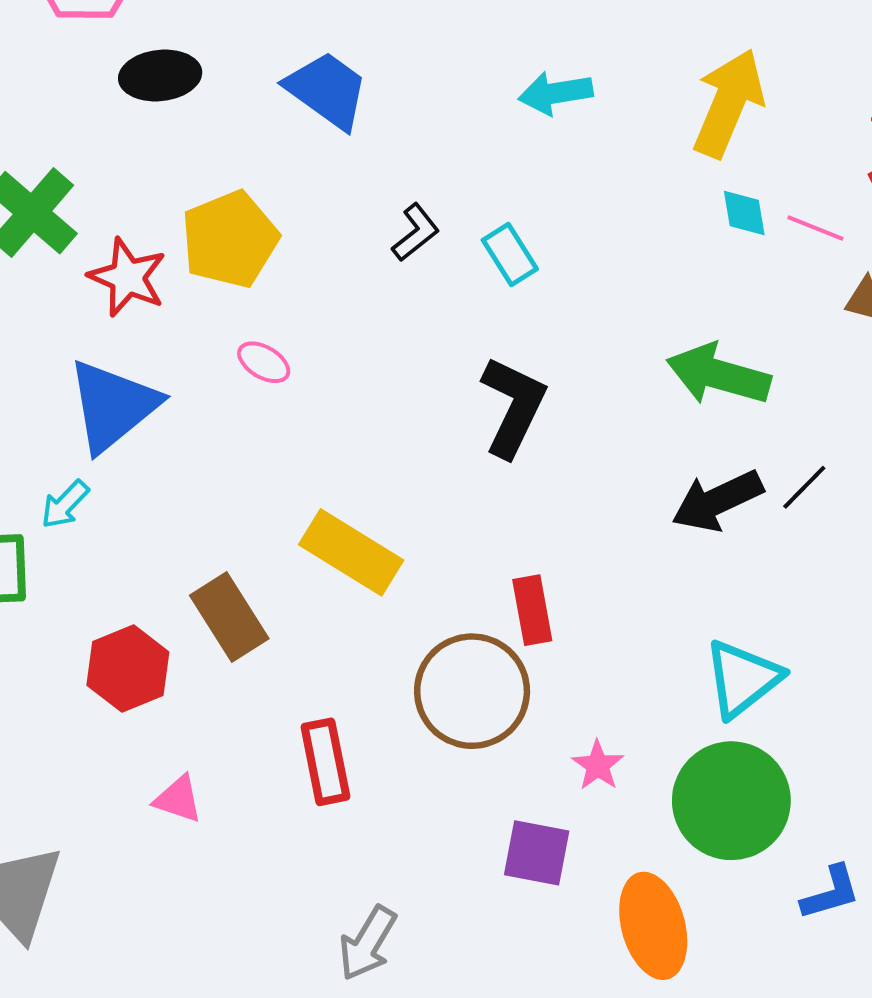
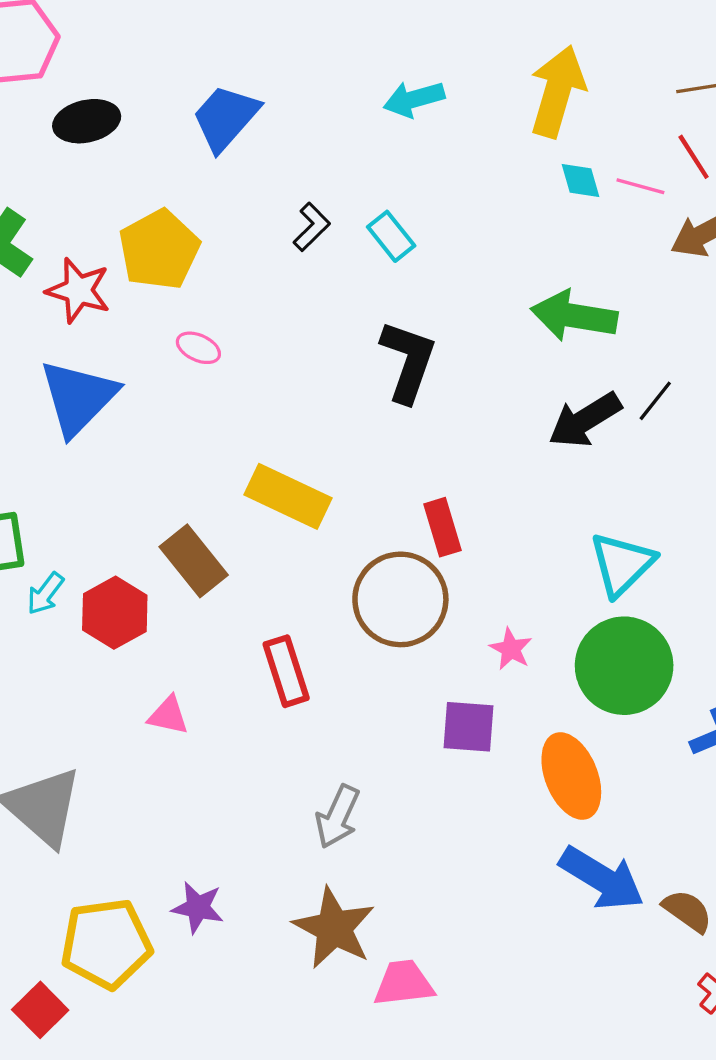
blue trapezoid: (327, 90) -> (226, 118), turned -78
cyan arrow: (65, 504) -> (45, 594), moved

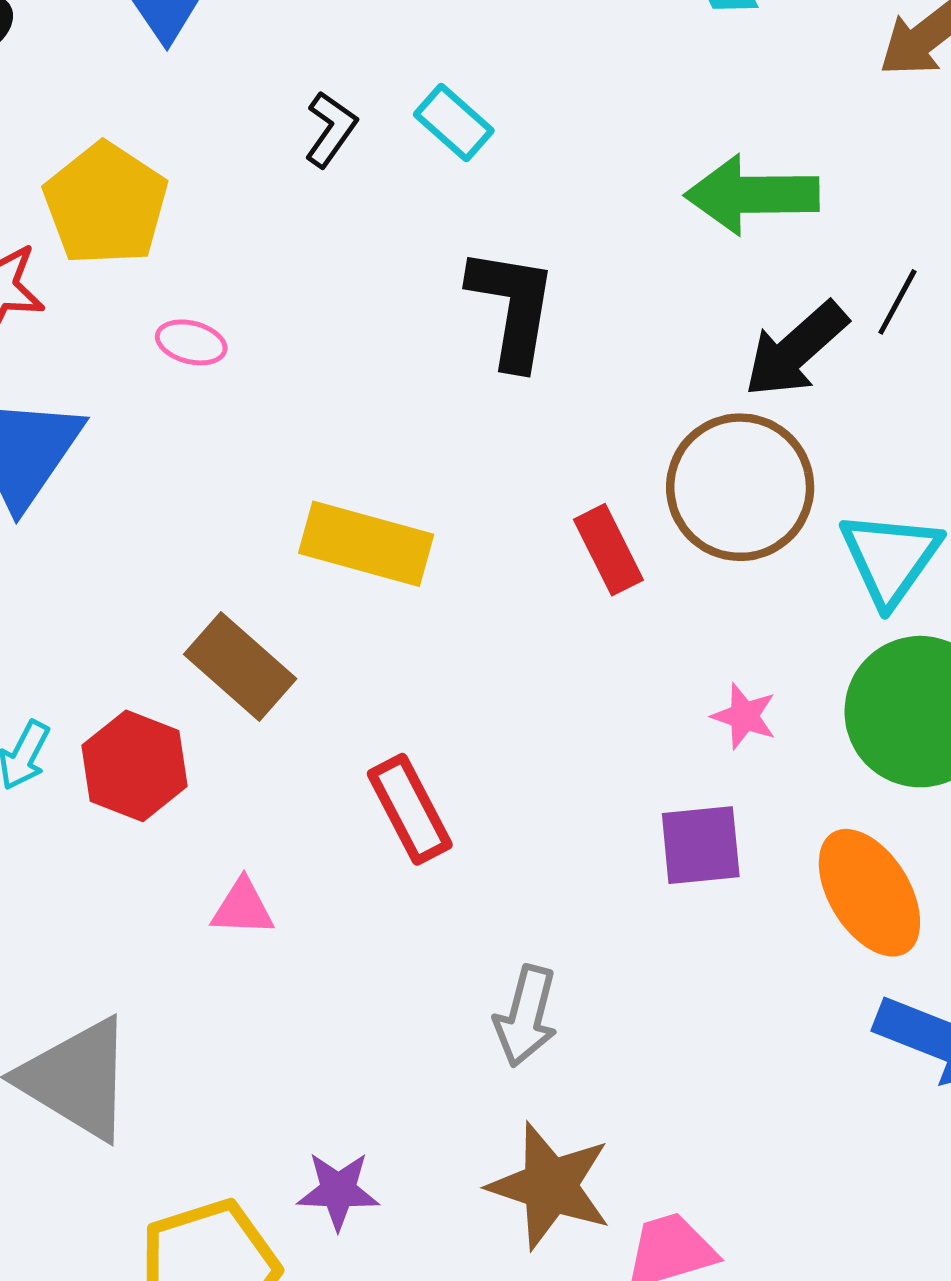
brown circle: (400, 599) -> (740, 487), moved

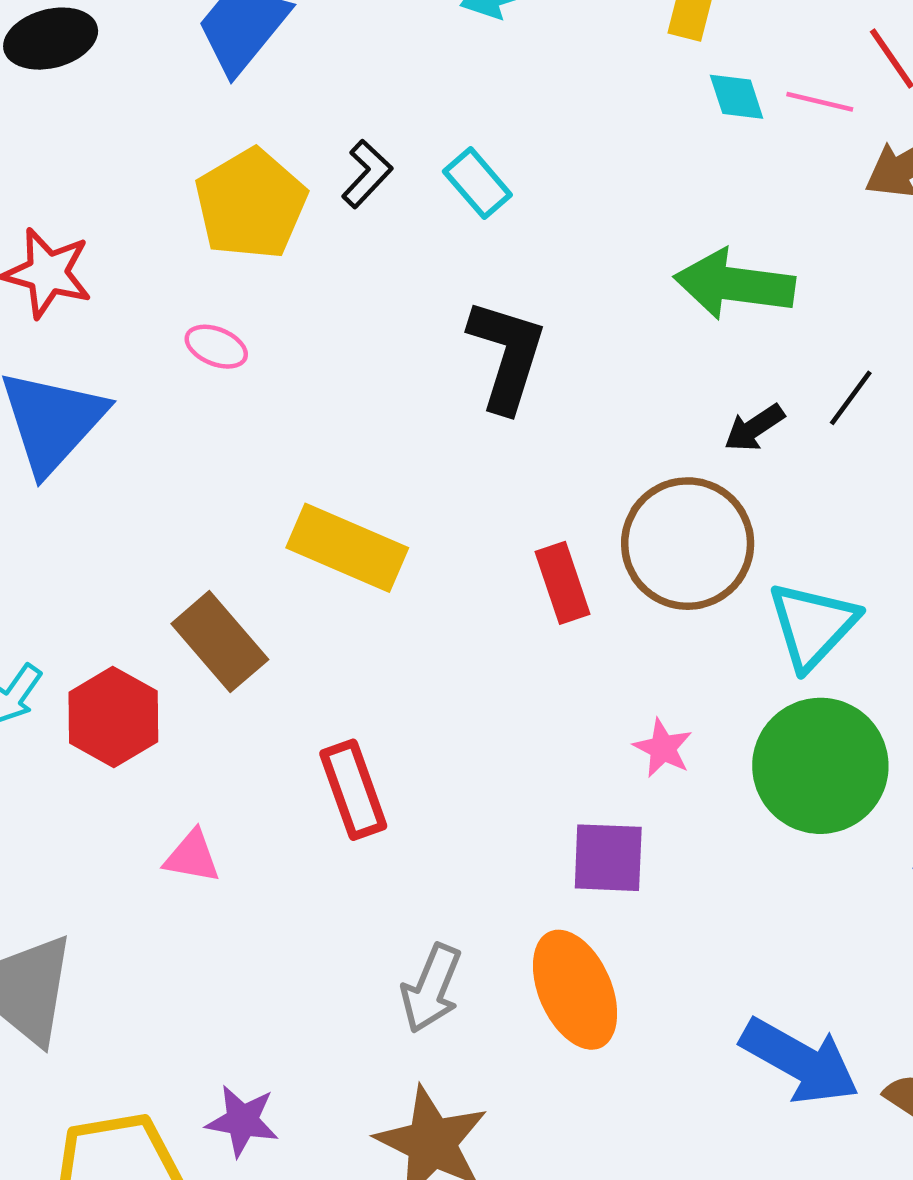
yellow pentagon: (106, 204) -> (251, 204), moved
black arrow: (796, 350) -> (754, 428), size x0.6
orange ellipse: (869, 893) -> (575, 990), moved

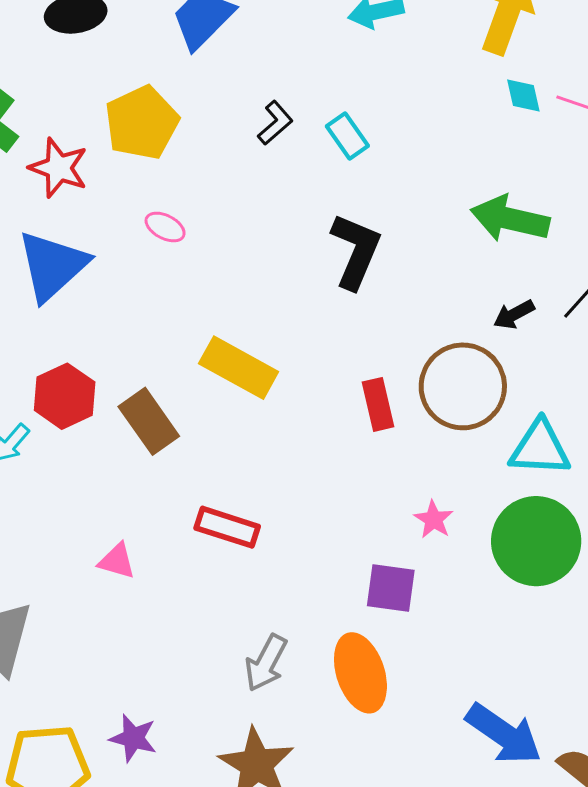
yellow pentagon: (251, 204) -> (142, 123), moved
cyan triangle: (813, 625) -> (540, 448), turned 44
red hexagon: (113, 717) -> (65, 396), moved
red rectangle: (353, 790) -> (227, 527), turned -58

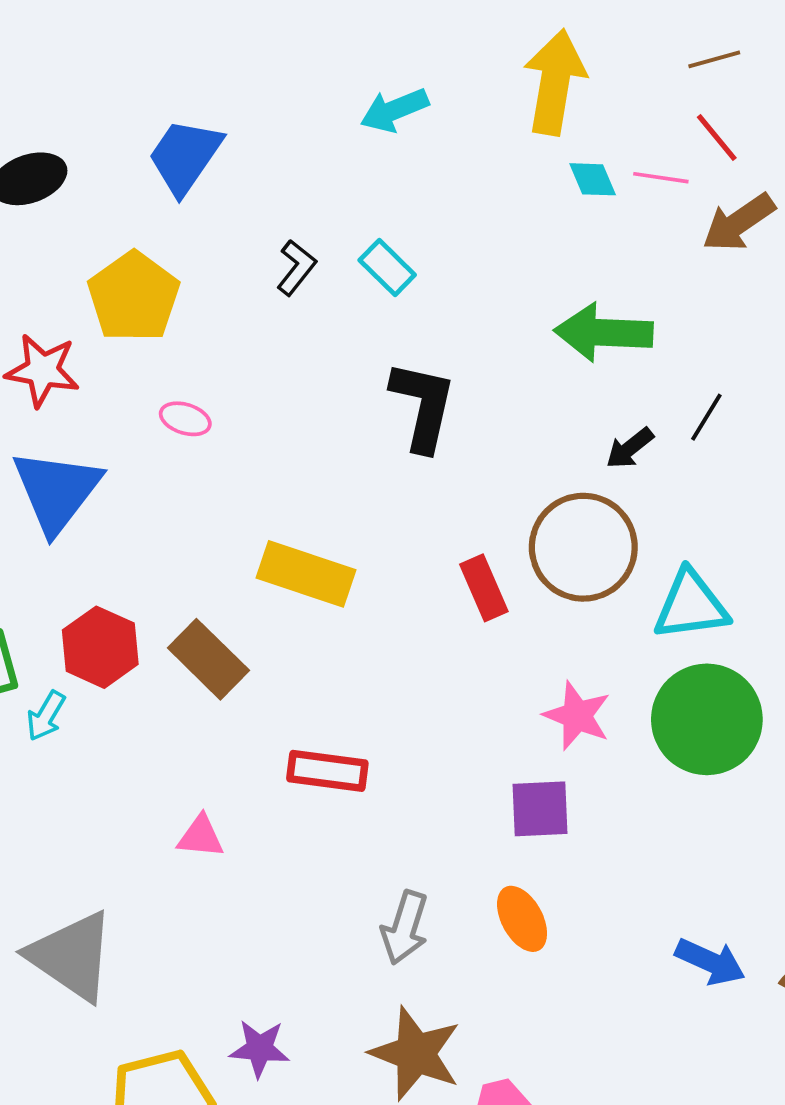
pink star: (434, 519) -> (577, 716), size x1.4
orange ellipse: (360, 673) -> (522, 919), size x0.7
blue arrow: (504, 734) -> (710, 962), size x0.7

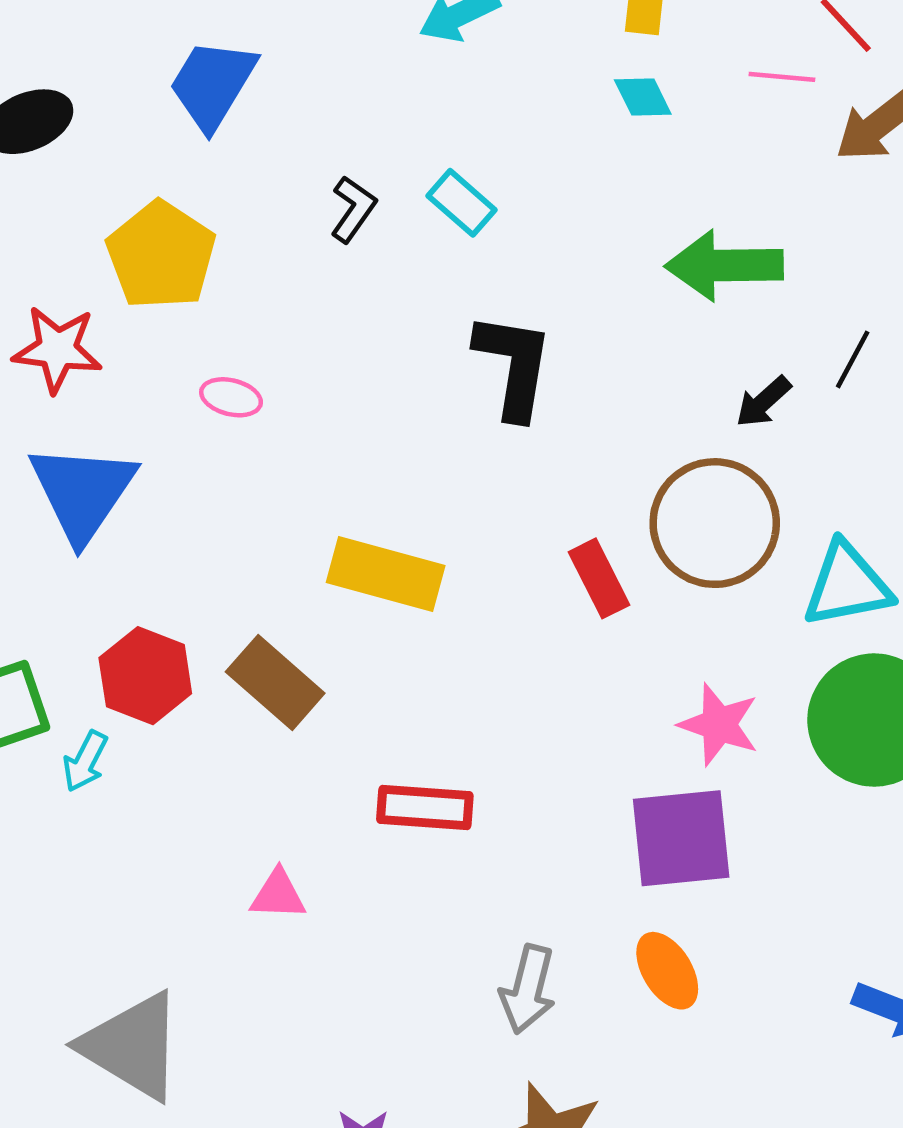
cyan diamond: (593, 179) -> (643, 97), moved
purple square: (540, 809) -> (681, 838), size x1.4

